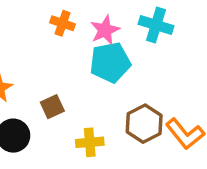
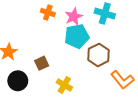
brown hexagon: (144, 124) -> (99, 55), moved
yellow cross: (90, 142) -> (64, 85), turned 35

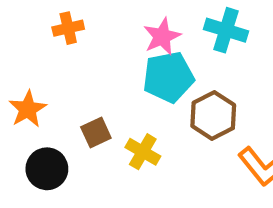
orange cross: (48, 12) -> (68, 28), moved, turned -32
yellow cross: (64, 85) -> (143, 152), moved

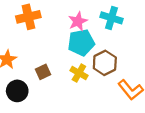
orange cross: (68, 28) -> (28, 17), size x1.5
yellow cross: (143, 152) -> (79, 73), moved

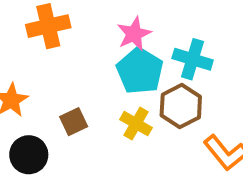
cyan cross: (112, 18) -> (193, 59), moved
cyan pentagon: (81, 43) -> (140, 71), turned -30

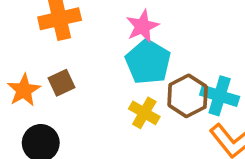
cyan cross: (193, 59) -> (220, 96), moved
brown square: (74, 122) -> (61, 83), moved

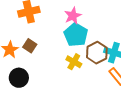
brown square: (61, 83) -> (30, 46), turned -32

